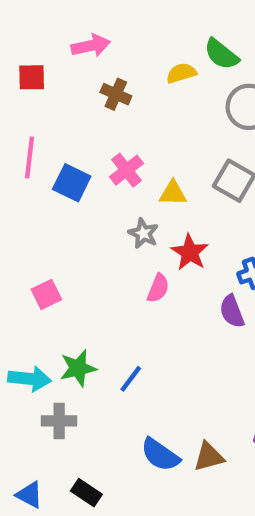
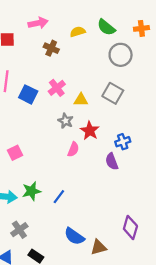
yellow semicircle: (181, 73) -> (78, 32), moved
gray cross: (59, 421) -> (19, 230), moved, turned -35
brown triangle: (209, 457) -> (99, 247), moved

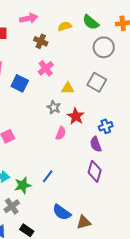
pink cross: (57, 88) -> (46, 68), moved
green star: (31, 191) -> (23, 185), moved
purple diamond: (130, 227) -> (95, 171), moved

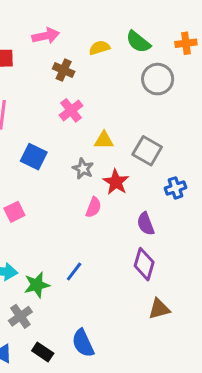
gray square: (97, 82) -> (147, 151), moved
blue square: (20, 83) -> (34, 157), moved
blue cross: (106, 126) -> (176, 188), moved
blue semicircle: (62, 212) -> (83, 343), moved, turned 30
brown triangle: (84, 222) -> (159, 309), moved

